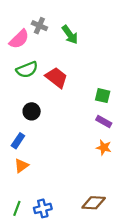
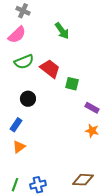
gray cross: (39, 26) -> (23, 11), moved
green square: (103, 96) -> (72, 84), moved

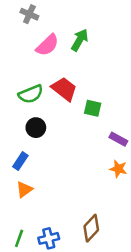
green arrow: (62, 31) -> (80, 40), turned -114
pink semicircle: (17, 35) -> (47, 45), moved
green semicircle: (24, 62) -> (31, 94), moved
brown diamond: (83, 180) -> (91, 228), moved, turned -50

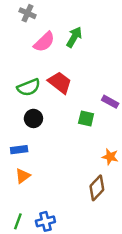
green square: (93, 108) -> (86, 118), moved
purple rectangle: (118, 139) -> (110, 102), moved
blue rectangle: (20, 161) -> (19, 150), turned 49
brown diamond: (91, 228) -> (97, 188), moved

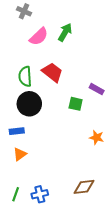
green semicircle: (29, 87) -> (25, 76), turned 108
black circle: (33, 118) -> (29, 104), size x1.5
brown diamond: (97, 188) -> (84, 187), moved, turned 40

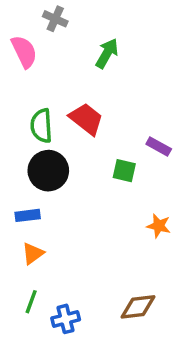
gray cross: (24, 11) -> (55, 19), moved
pink semicircle: (39, 36) -> (24, 52), moved, turned -72
green line: (16, 194) -> (31, 302), moved

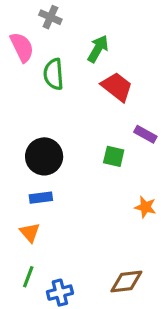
red trapezoid: (86, 119) -> (117, 87), moved
green semicircle: (41, 126) -> (54, 74), moved
blue rectangle: (28, 215) -> (41, 198), moved
orange triangle: (33, 253) -> (30, 232), turned -35

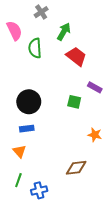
gray cross: (50, 17) -> (41, 12), moved, turned 32
brown diamond: (126, 282) -> (76, 168), moved

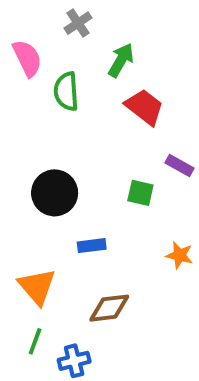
blue rectangle: (27, 129) -> (92, 246), moved
orange triangle: (19, 151) -> (37, 287), size x1.5
brown diamond: (76, 168) -> (109, 308), moved

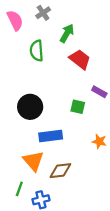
pink semicircle: (27, 58) -> (15, 20), moved
blue rectangle: (92, 246) -> (51, 136), size x1.5
orange triangle: (37, 287) -> (33, 161), moved

